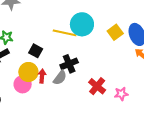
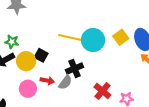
cyan circle: (82, 24) -> (93, 40), moved
yellow circle: (28, 72) -> (26, 61), moved
red arrow: (42, 76) -> (47, 81), turned 96

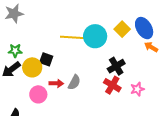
black cross: (74, 69) -> (116, 66), moved

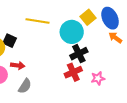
cyan circle: (95, 36) -> (72, 32), moved
gray semicircle: (74, 82) -> (25, 86), moved
red cross: (112, 85) -> (73, 72), turned 30

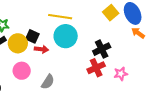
cyan circle: (72, 32) -> (66, 36), moved
red arrow: (18, 65) -> (41, 49), moved

